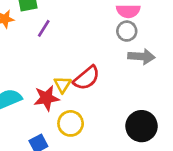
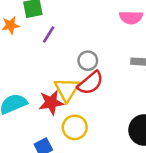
gray circle: (127, 31) -> (88, 61), moved
yellow triangle: (63, 85) -> (67, 89), size x1.5

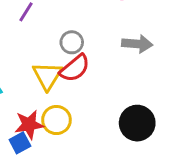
red star: (51, 103) -> (29, 125), moved

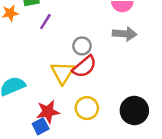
gray arrow: (137, 44) -> (125, 34), moved
yellow circle: (56, 120) -> (87, 108), moved

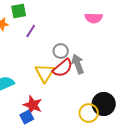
gray arrow: (125, 34) -> (78, 64), moved, turned -114
yellow circle: (87, 108) -> (89, 113), moved
red star: (48, 112) -> (33, 105), turned 30

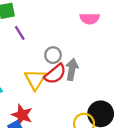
purple line: (31, 31) -> (20, 33), turned -64
gray arrow: (78, 64) -> (72, 69), turned 30

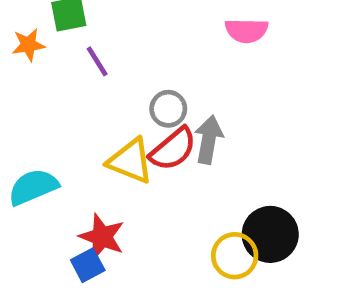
yellow triangle: (35, 79) -> (130, 161), turned -40

